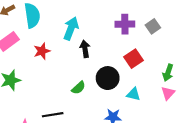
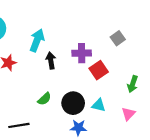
purple cross: (125, 24) -> (82, 53), moved
black circle: (108, 78) -> (73, 103), moved
pink triangle: (168, 93) -> (128, 114), moved

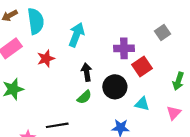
black arrow: (51, 61) -> (87, 72), moved
black circle: (73, 103) -> (115, 87), moved

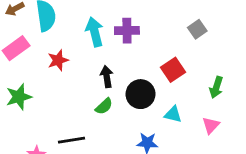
cyan arrow: (76, 35) -> (95, 32), turned -35
purple cross: (124, 48) -> (127, 31), moved

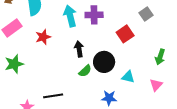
red square: (173, 70) -> (125, 34), moved
green semicircle: (104, 106) -> (85, 71), moved

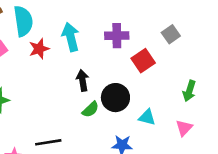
purple cross: (94, 15) -> (117, 36), moved
red star: (43, 37) -> (39, 49), moved

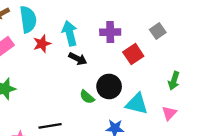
black arrow: (83, 80) -> (78, 59), moved, turned 126
green semicircle: (90, 109) -> (87, 97), turned 84
cyan triangle: (147, 117) -> (137, 104), size x1.5

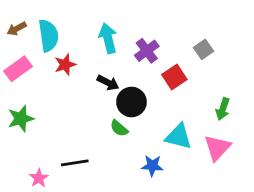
purple cross: (110, 32) -> (147, 51), turned -36
cyan arrow: (70, 33) -> (108, 38), moved
black circle: (109, 86) -> (131, 102), moved
pink triangle: (169, 113) -> (217, 148), size x1.5

